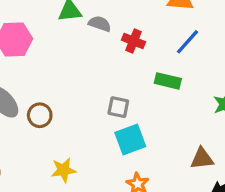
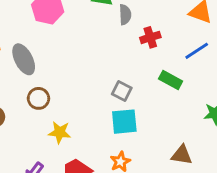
gray semicircle: (100, 24) -> (125, 15), turned 54
red cross: (133, 41) -> (150, 37), turned 36
brown circle: (40, 115) -> (38, 98), moved

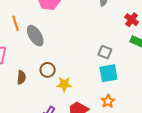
red cross: (150, 37) -> (132, 20), moved, turned -32
brown circle: (38, 98) -> (48, 70), moved

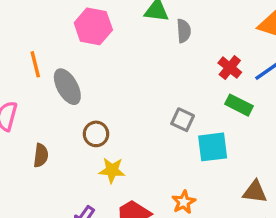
brown circle: (48, 70) -> (96, 134), moved
cyan square: (108, 73) -> (213, 147), moved

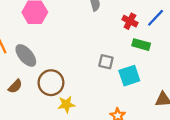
brown circle: (96, 134) -> (51, 83), size x1.5
brown semicircle: (41, 155) -> (15, 86), moved, turned 48

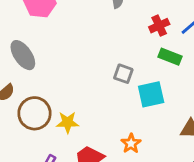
red cross: (130, 21) -> (159, 26), turned 32
brown circle: (51, 83) -> (34, 113), moved

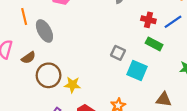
red cross: (159, 26) -> (148, 20), turned 32
cyan square: (151, 94) -> (137, 70), turned 30

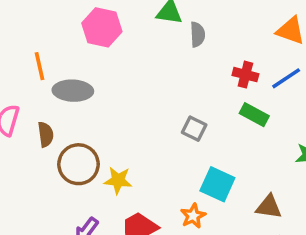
gray ellipse: (44, 31) -> (73, 91), turned -60
brown semicircle: (28, 58) -> (46, 134), turned -64
cyan square: (137, 70) -> (217, 184), moved

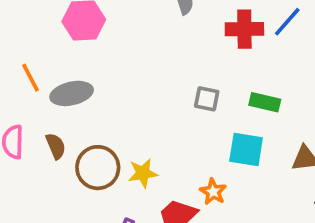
red cross: (245, 75) -> (244, 29), size x1.4
green rectangle: (254, 115) -> (265, 102), moved
orange star: (193, 216) -> (213, 192), moved

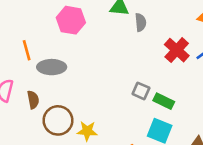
red cross: (244, 29) -> (177, 50), turned 30
green rectangle: (265, 102) -> (164, 101), moved

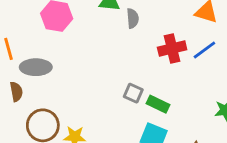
red cross: (177, 50) -> (172, 48), turned 35
brown semicircle: (33, 100) -> (16, 92), moved

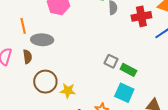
red cross: (172, 48) -> (141, 16), moved

